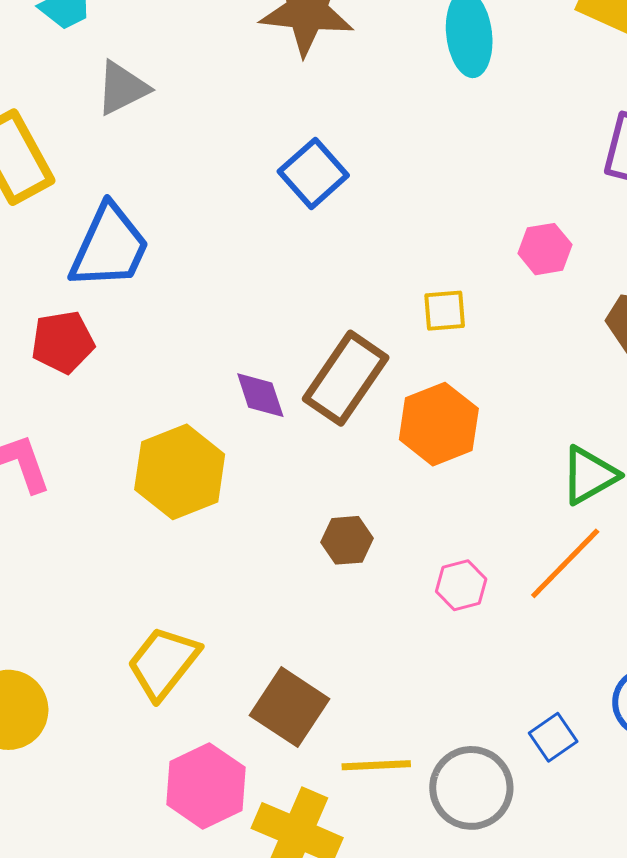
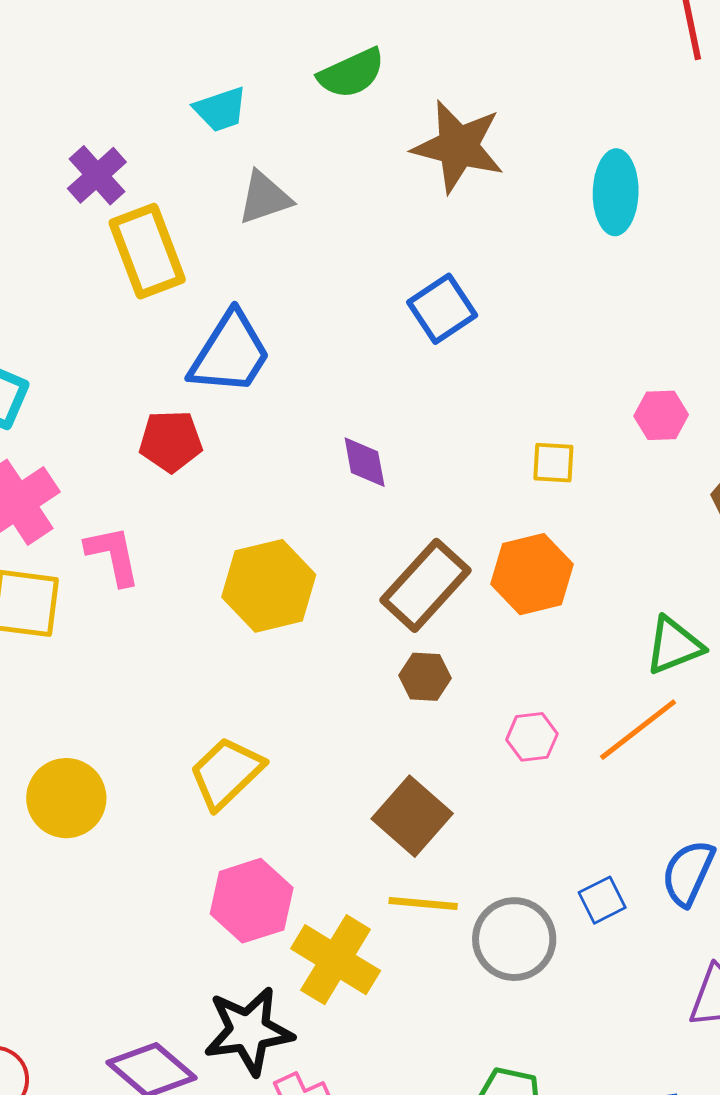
brown rectangle: (346, 378) -> (425, 585), moved
purple diamond: (260, 395) -> (365, 462), moved
brown square: (289, 707) -> (412, 816), moved

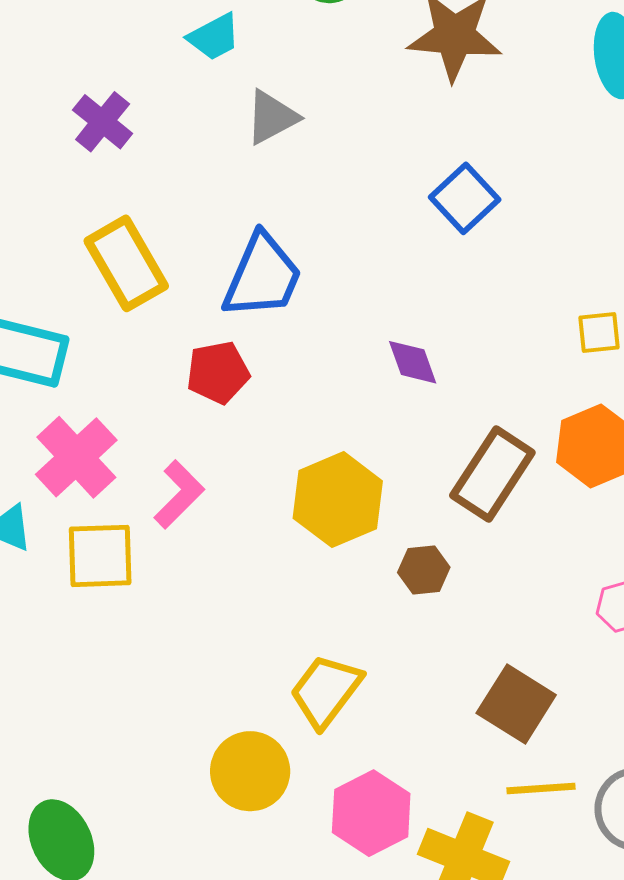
yellow rectangle: (147, 251) -> (126, 263), moved
pink L-shape: (113, 555) -> (179, 494), turned 66
brown hexagon: (425, 677) -> (424, 570), moved
yellow circle: (66, 798) -> (250, 771), moved

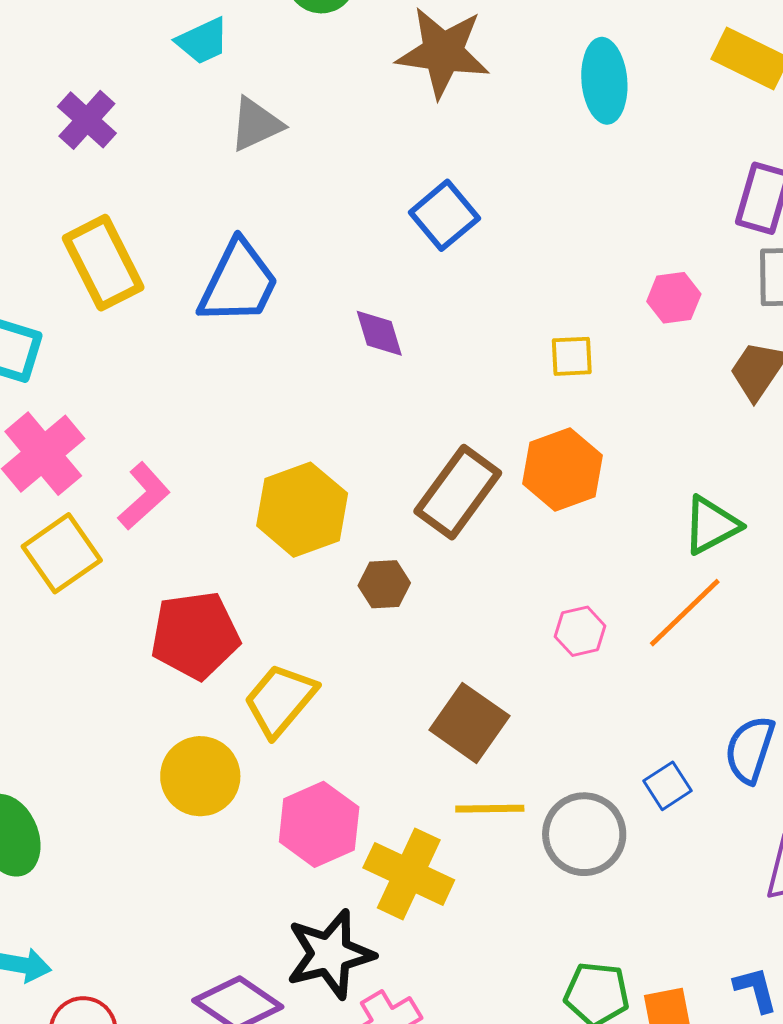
purple diamond: (413, 362) -> (379, 333), moved
red pentagon: (218, 372) -> (195, 635), moved, size x1.4
yellow square: (100, 556) -> (62, 553), turned -36

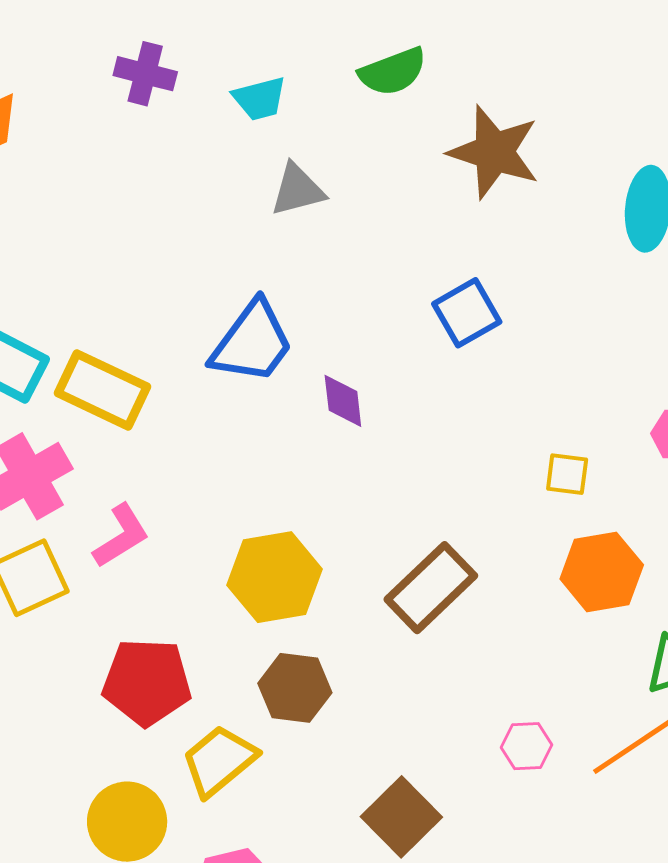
purple cross: (87, 120) -> (145, 74), moved, turned -38
yellow rectangle: (103, 263) -> (103, 390), moved, turned -48
purple diamond: (379, 333) -> (343, 401), moved
orange hexagon: (562, 469) -> (602, 572), moved
brown hexagon: (384, 584) -> (295, 688), moved, size x1.4

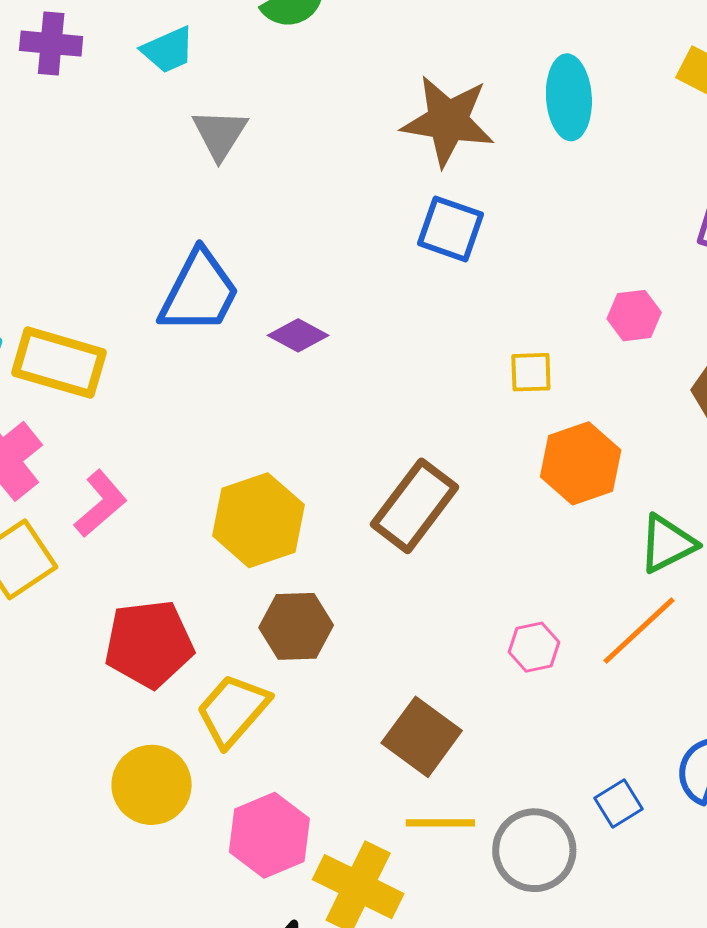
brown star: (494, 152) -> (448, 121), moved
gray triangle: (297, 190) -> (220, 134), turned -34
blue square: (467, 313) -> (450, 229), moved, turned -32
purple diamond: (343, 401) -> (298, 335), turned -46

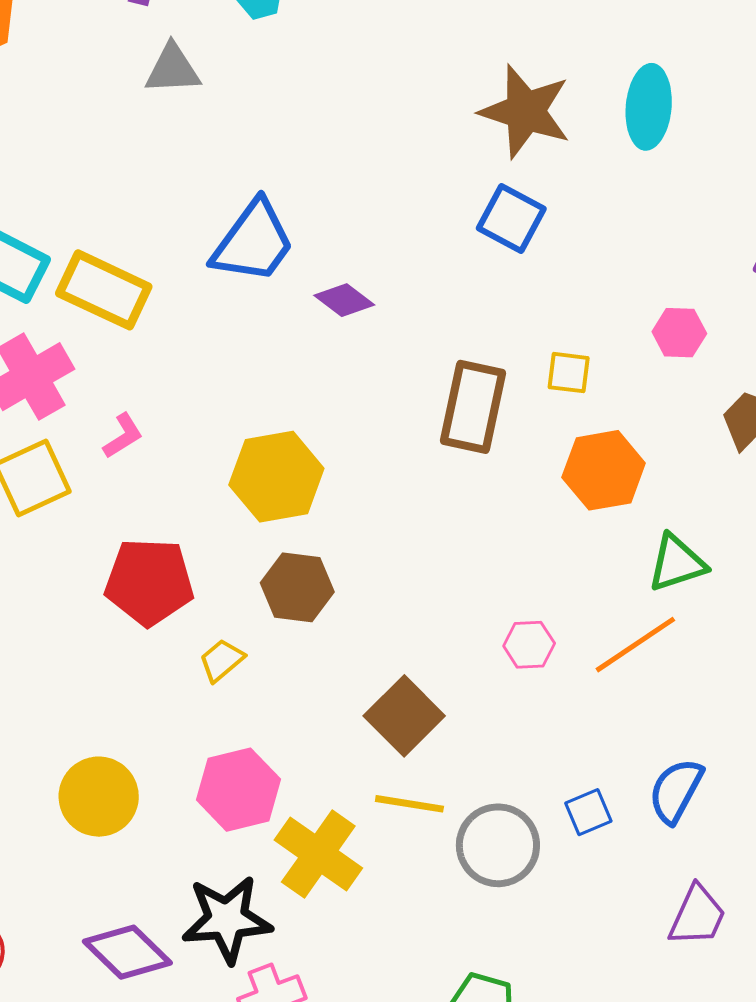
gray triangle: (220, 134) -> (173, 69), moved, turned 46
pink L-shape: (100, 504) -> (123, 436), size x0.7
brown rectangle: (414, 506) -> (473, 407), moved, turned -34
yellow trapezoid: (233, 710) -> (222, 660), size x0.6
yellow circle: (152, 785) -> (99, 797), moved

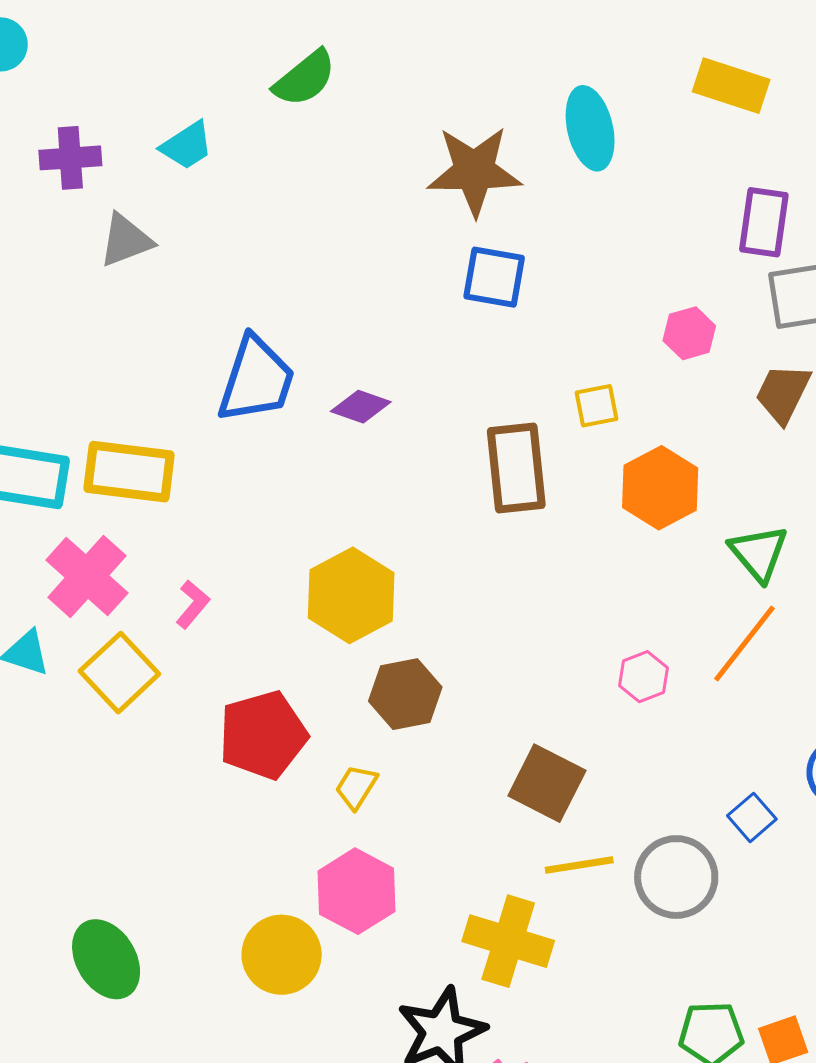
green triangle: (677, 563) -> (759, 553), turned -34
pink hexagon: (239, 790) -> (357, 891), moved

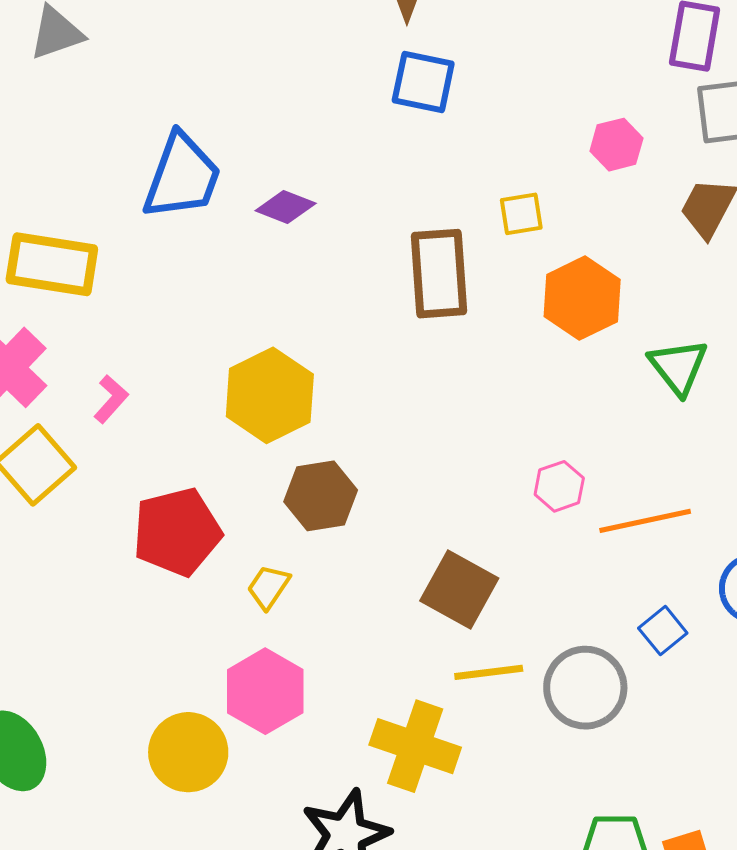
orange line: (745, 643) -> (645, 521), moved, turned 38

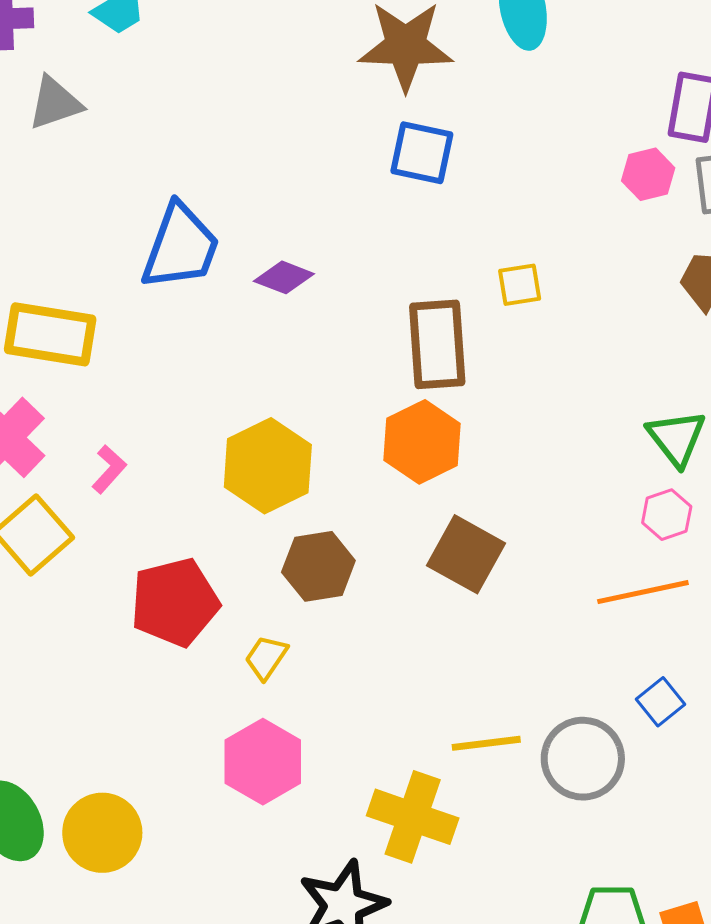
pink hexagon: (616, 145) -> (648, 174), moved
orange hexagon: (582, 298) -> (422, 442), moved
pink hexagon: (559, 486) -> (667, 515), moved
brown square: (459, 589) -> (466, 554), moved
yellow circle: (188, 752) -> (102, 833), moved

